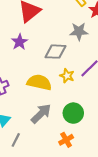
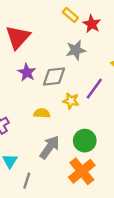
purple star: (20, 42) -> (27, 72), moved
yellow semicircle: (39, 82) -> (42, 113), size x0.6
orange cross: (66, 140) -> (82, 171), size x1.6

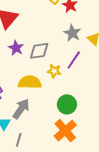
gray star: (76, 50) -> (72, 33), moved, turned -30
yellow semicircle: (42, 113) -> (30, 82), size x1.6
gray arrow: (50, 147) -> (21, 109), moved

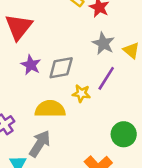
green circle: (67, 104) -> (124, 134), moved

